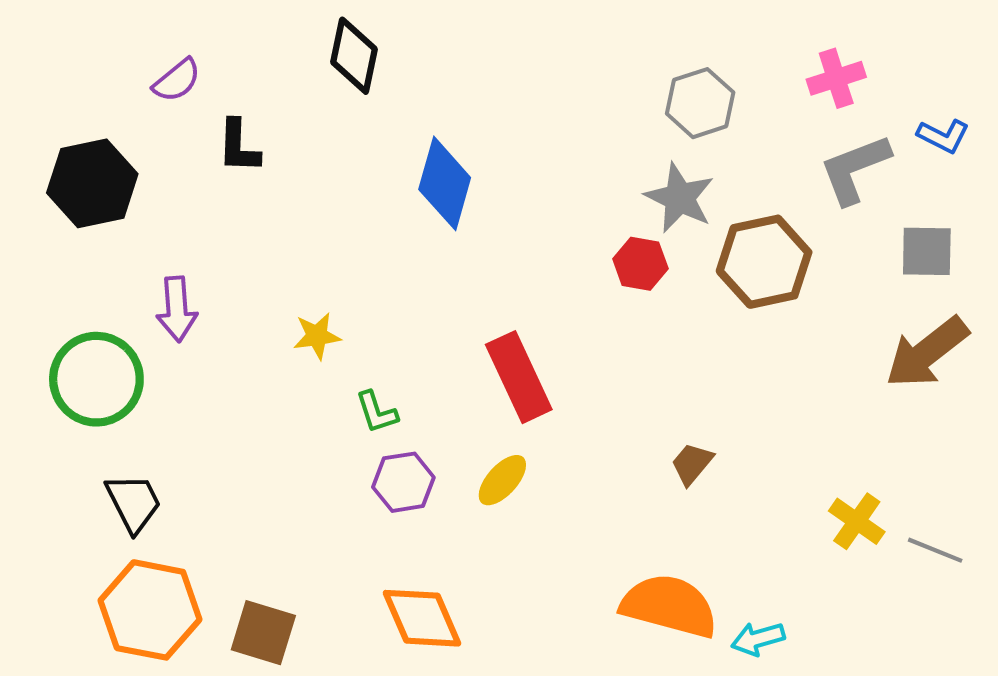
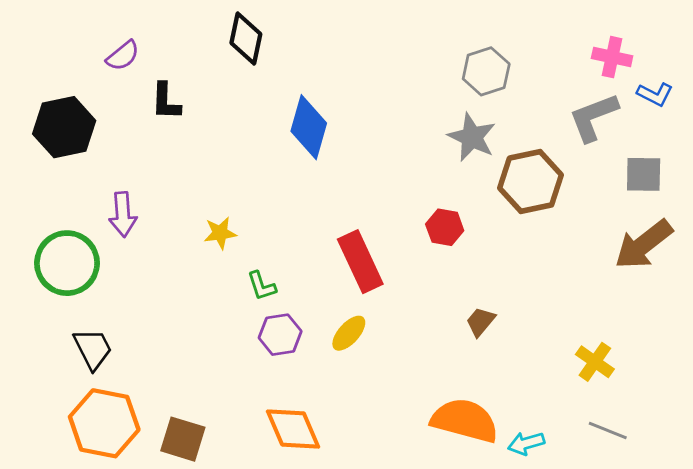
pink cross: (836, 78) -> (612, 57), moved, turned 30
red hexagon: (640, 264) -> (445, 227), moved
gray line: (935, 550) -> (608, 430), moved

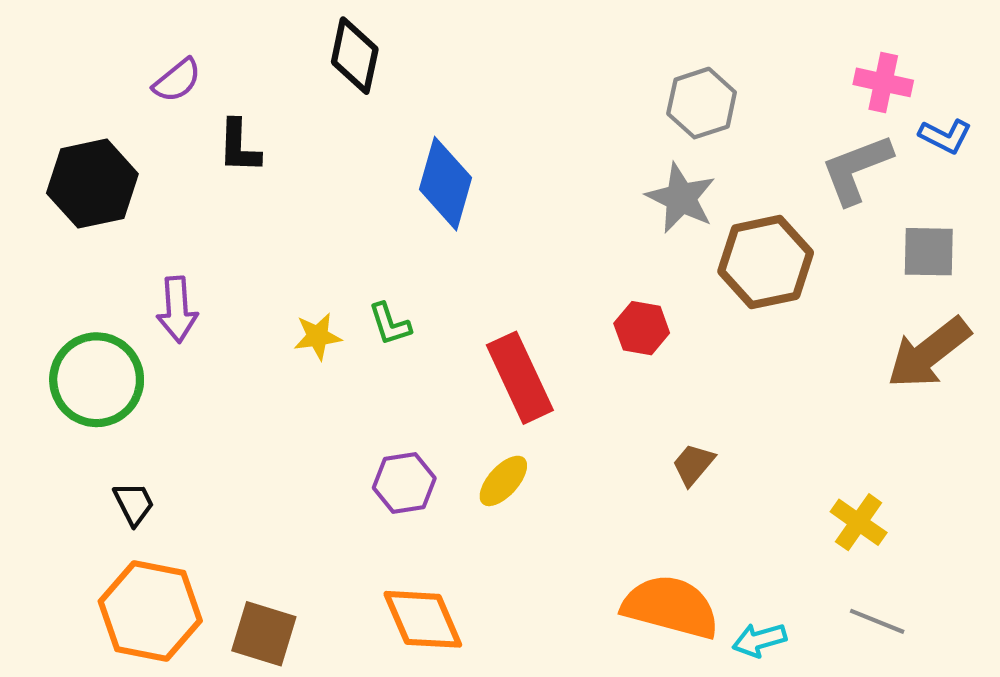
green L-shape: (262, 286) -> (390, 324), moved
black trapezoid: (93, 349) -> (134, 504), size x0.7

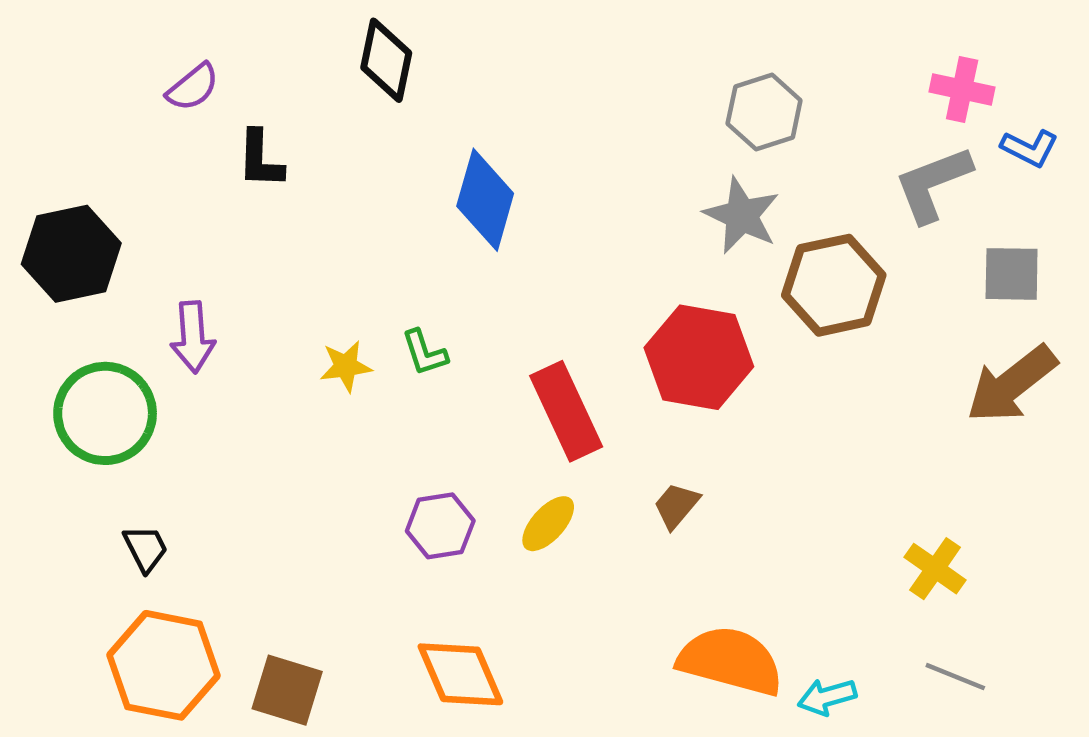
black hexagon: (92, 184) -> (71, 254), moved
red hexagon: (642, 328) -> (699, 357), size x1.8
brown trapezoid: (693, 464) -> (676, 506), moved

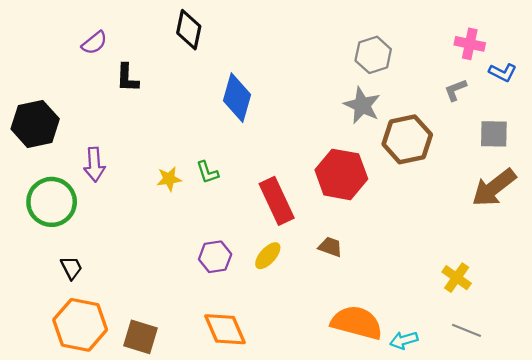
gray L-shape: (933, 184) -> (455, 90), size x0.6
brown trapezoid: (676, 506) -> (330, 247), turned 70

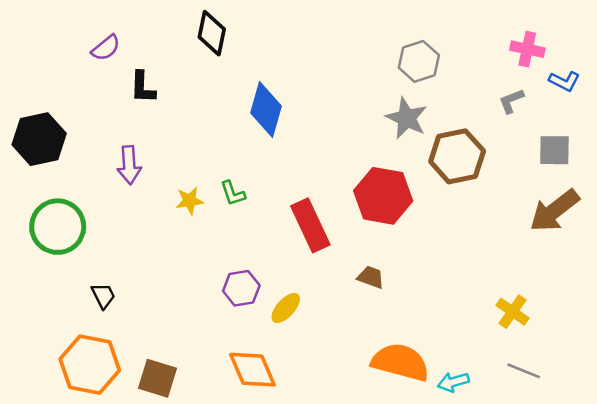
purple arrow: (94, 165) -> (129, 165), moved
yellow ellipse: (268, 256) -> (286, 308), moved
black trapezoid: (71, 268) -> (103, 296), moved

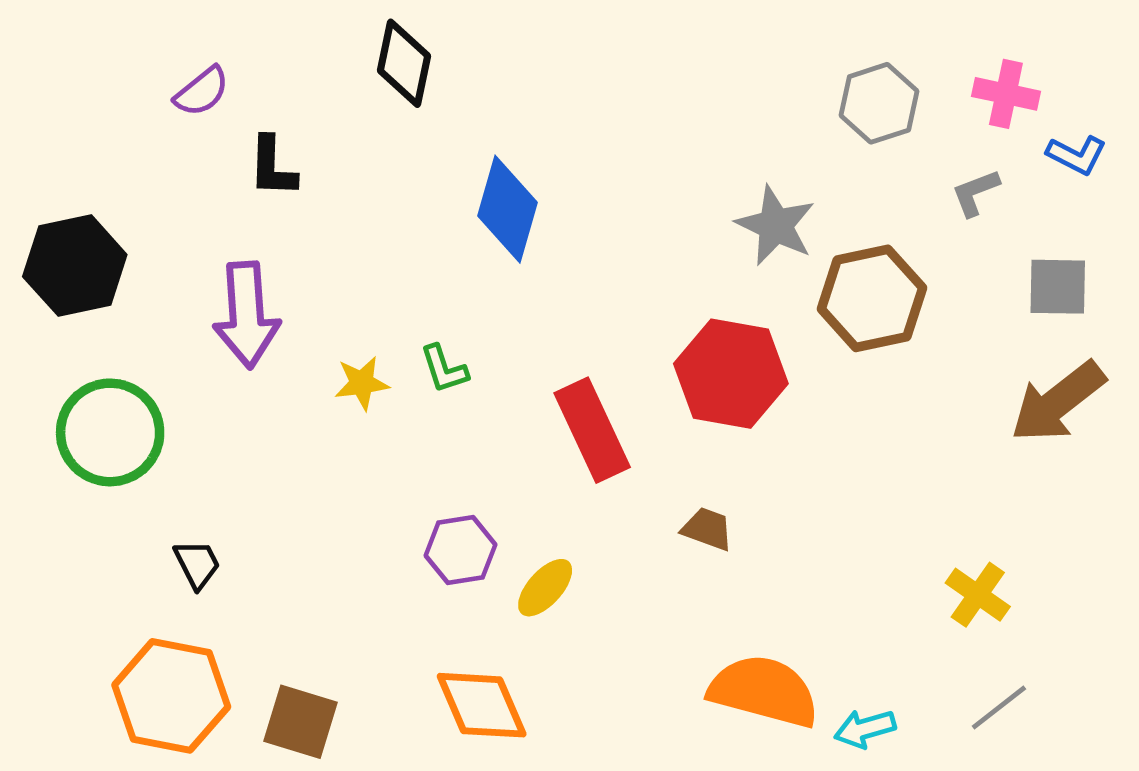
gray hexagon: (419, 61) -> (879, 103), moved
purple arrow: (129, 165) -> (246, 315), size x1.4
gray line: (524, 371) -> (999, 708), turned -60

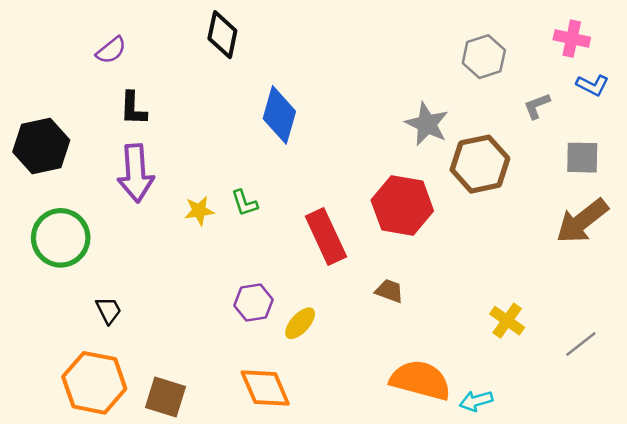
pink cross: (1006, 94) -> (572, 39), moved
black L-shape: (272, 167) -> (133, 108), moved
yellow cross: (978, 595) -> (507, 321), moved
gray line: (999, 708) -> (581, 344), moved

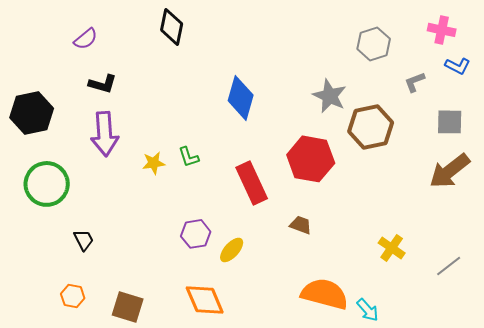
black L-shape: (133, 108) -> (103, 84), turned -76
blue diamond: (279, 115) -> (241, 98), moved
orange hexagon: (94, 383) -> (73, 296), size x0.5
cyan arrow: (476, 401) -> (368, 310), turned -115

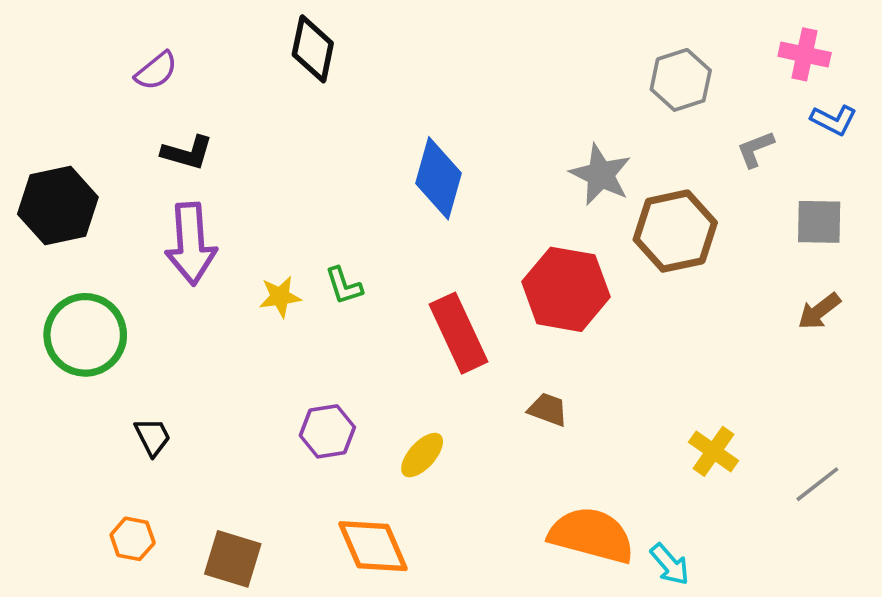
brown arrow: (450, 171) -> (819, 311), size x0.6
purple hexagon: (196, 234) -> (327, 431), moved

